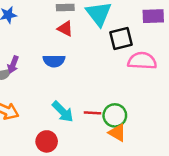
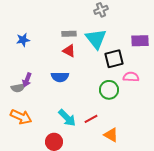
pink semicircle: (142, 61) -> (131, 77), size x0.7
red line: (92, 113) -> (91, 119), turned -32
green circle: (115, 115) -> (109, 90), moved

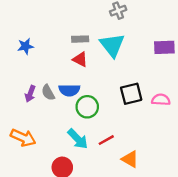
black square: (114, 59) -> (131, 94), moved
pink semicircle: (131, 77) -> (161, 100), moved
gray semicircle: (18, 88) -> (48, 93), moved, turned 72
green circle: (109, 90) -> (87, 107), moved

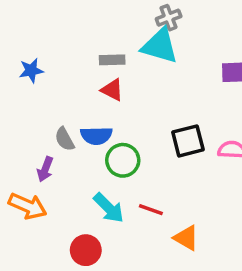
cyan triangle: (112, 45) -> (160, 46), moved, turned -36
purple arrow: (30, 94) -> (45, 169), moved
red line: (106, 140) -> (151, 210), turned 49

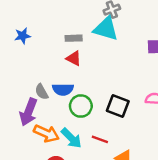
blue star: (31, 70) -> (23, 36), moved
black square: (188, 141) -> (118, 106), moved, turned 35
purple arrow: (45, 169) -> (28, 112), size x1.6
orange arrow: (28, 206) -> (46, 133), moved

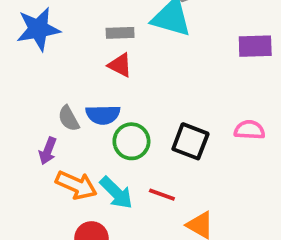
blue star: (23, 36) -> (38, 29), size x1.6
purple arrow: (28, 112) -> (48, 151), size x0.6

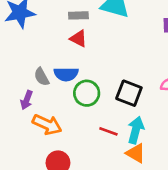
cyan arrow: (116, 193) -> (136, 130), moved, turned -120

